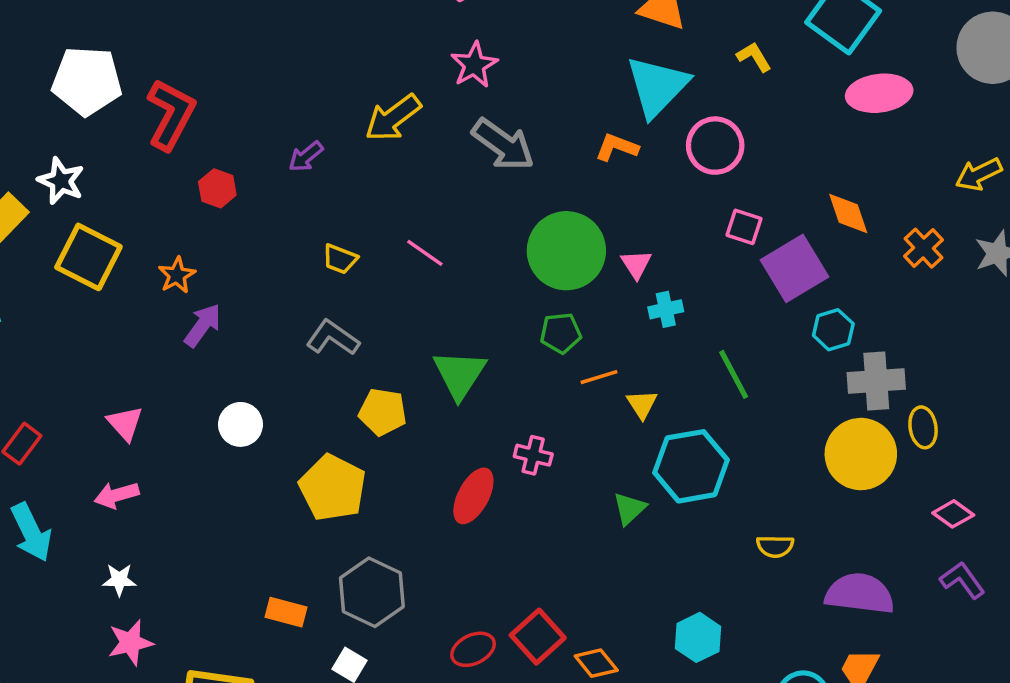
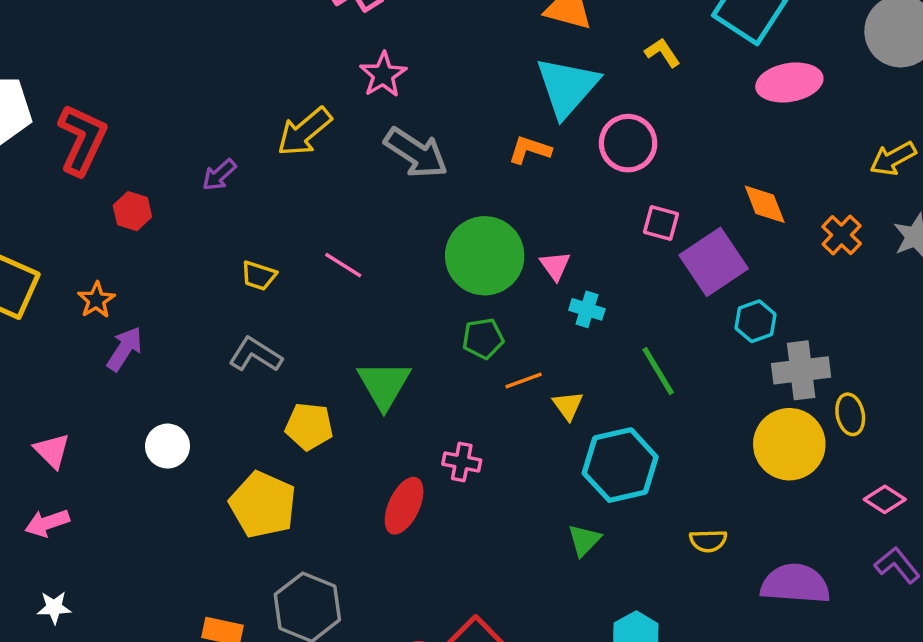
cyan cross: (666, 309) -> (587, 309), turned 32
green triangle: (629, 509) -> (584, 540), moved

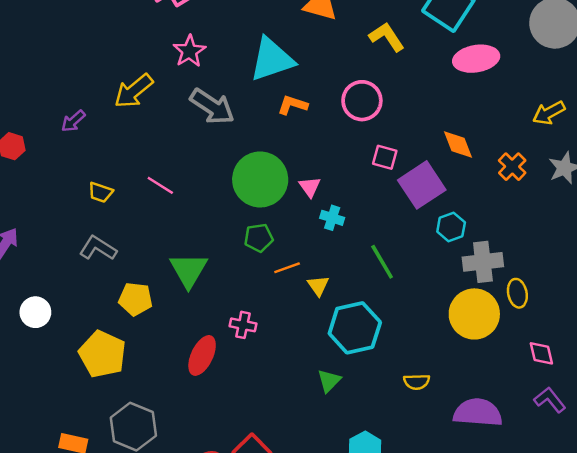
yellow L-shape: (663, 52) -> (387, 37), size x1.4
cyan triangle: (567, 87) -> (272, 59), moved, turned 30
pink diamond: (885, 499) -> (541, 353), turned 44

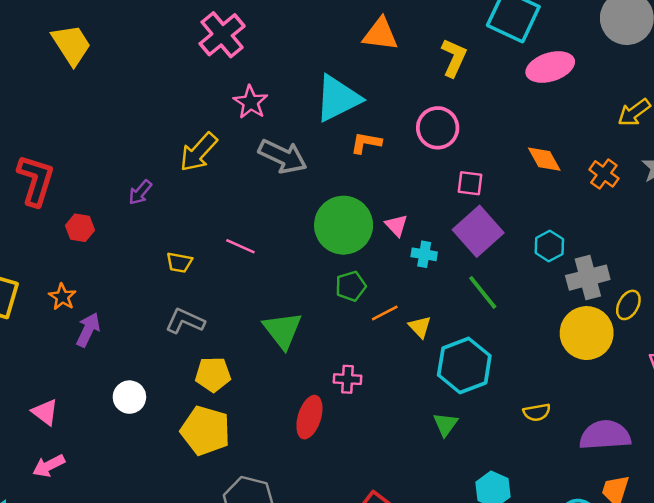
yellow L-shape: (387, 37) -> (454, 58), turned 66
purple square: (422, 185) -> (478, 231), moved
yellow ellipse: (517, 293) -> (628, 305), turned 48
yellow pentagon: (135, 299) -> (213, 374), moved

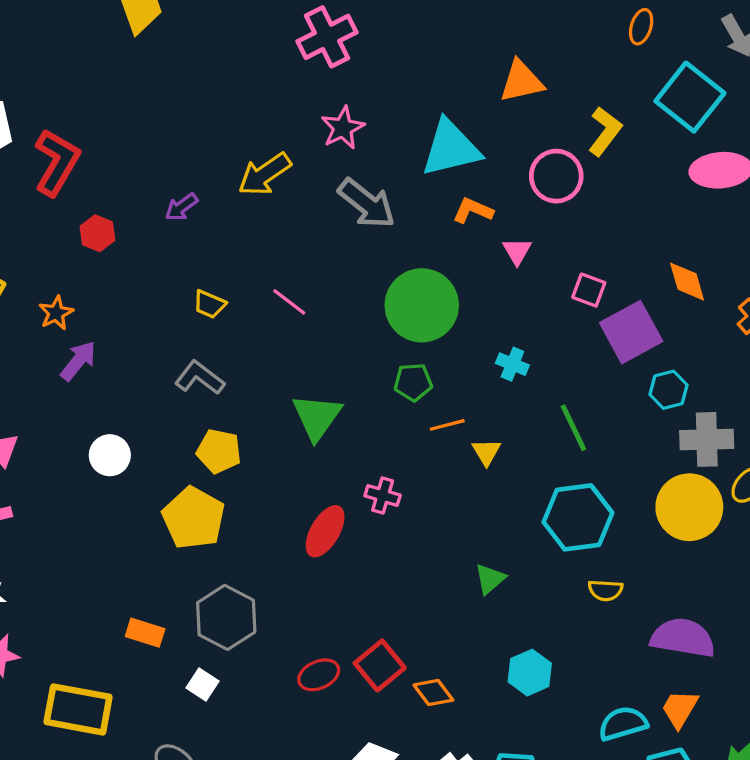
orange triangle: (380, 34) -> (521, 81), turned -33
pink circle: (438, 128) -> (556, 176), moved
pink triangle: (396, 225) -> (517, 251), moved
purple square: (478, 231) -> (631, 332), moved
cyan hexagon: (464, 365) -> (578, 517), moved

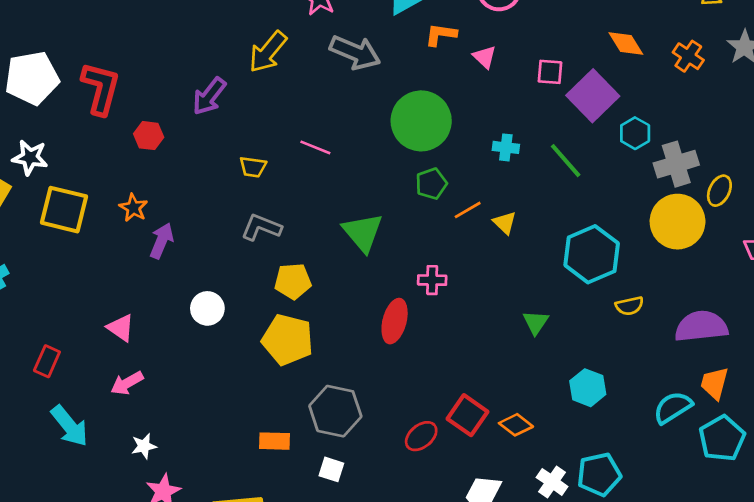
purple arrow: (181, 207) -> (209, 96), size x1.4
green line: (573, 428) -> (566, 161), moved

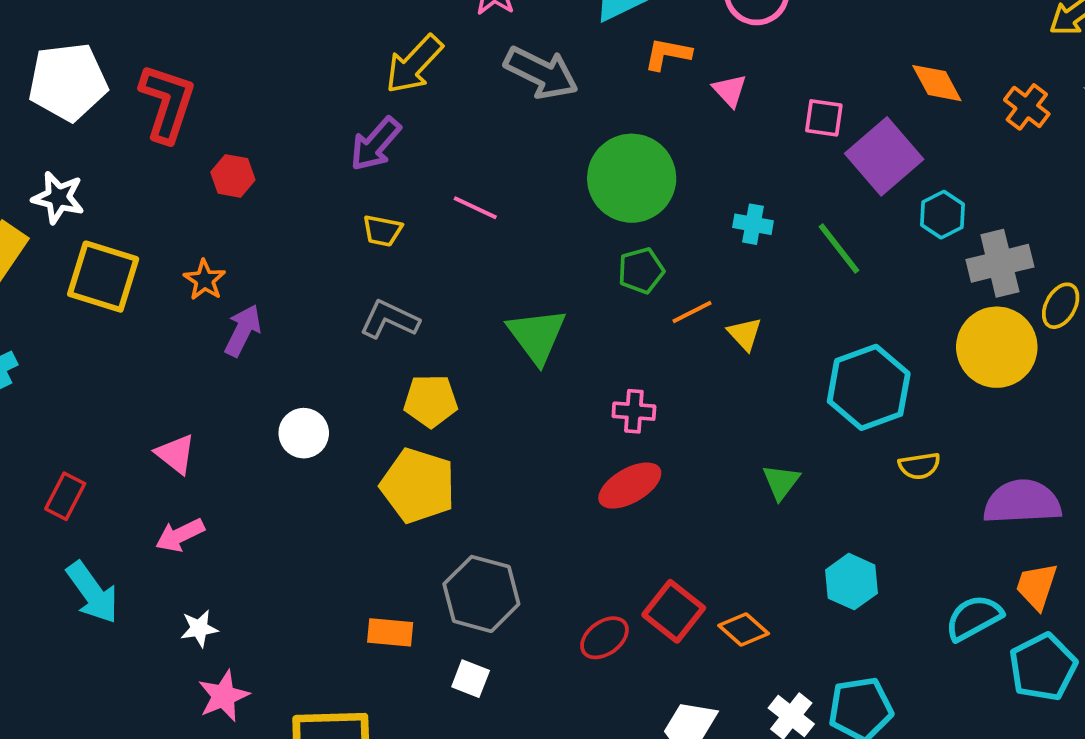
purple arrow: (209, 96) -> (375, 144), moved
red ellipse: (395, 321) -> (630, 486), moved, turned 42

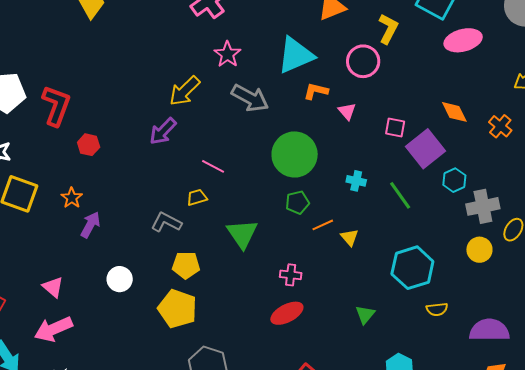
yellow trapezoid: (382, 231) -> (197, 197), moved, turned 150
yellow circle: (997, 347) -> (479, 250), size x0.6
pink arrow: (180, 535) -> (53, 329), size x1.5

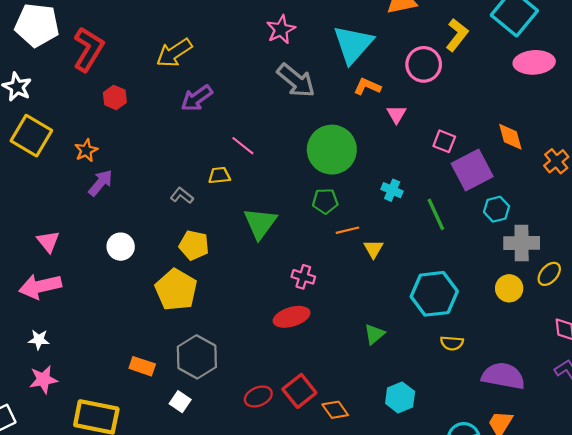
cyan triangle: (296, 55) -> (353, 44), turned -36
yellow arrow: (185, 91) -> (174, 53), moved
gray L-shape: (166, 222) -> (182, 196), size x0.7

